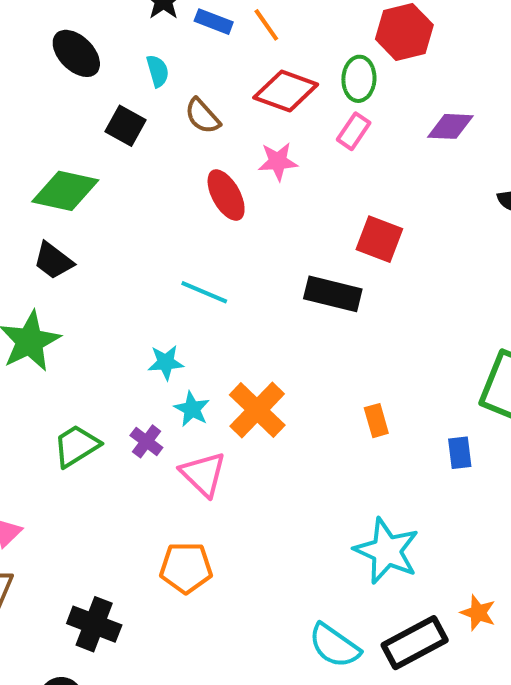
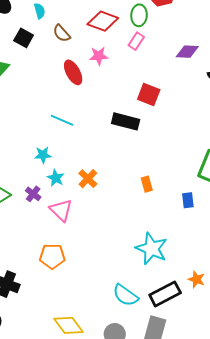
purple diamond: (450, 126) -> (187, 52), moved
orange cross: (257, 410) -> (88, 179), size x0.7

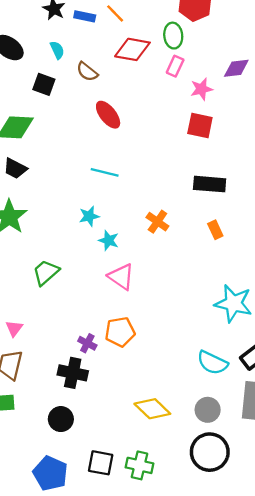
pink star: (99, 56) -> (201, 89), moved
black rectangle: (126, 121) -> (210, 184), moved
orange cross: (88, 179) -> (157, 222), moved
purple cross: (33, 194) -> (87, 343), moved

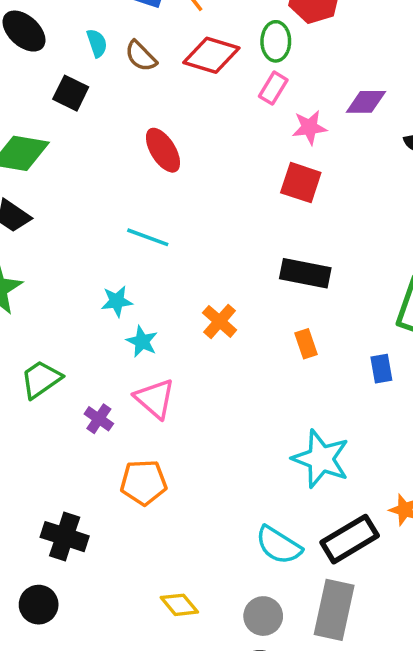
brown semicircle: (87, 72) -> (141, 56), moved
purple cross: (87, 343) -> (99, 419), moved
yellow diamond: (152, 409) -> (179, 605), size x0.7

